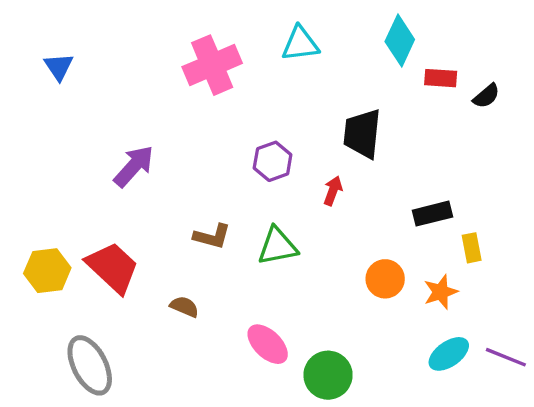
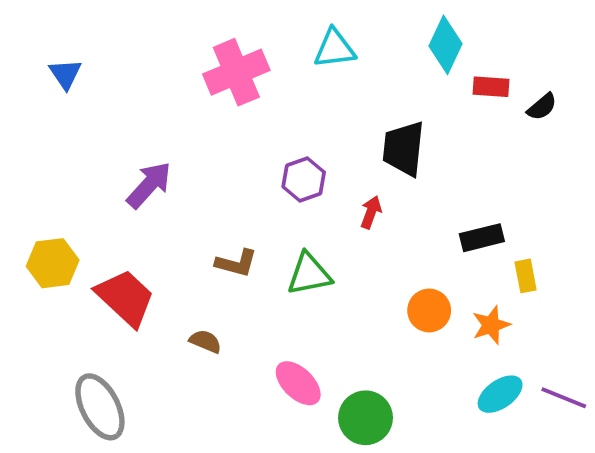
yellow hexagon: (47, 271) -> (53, 263), moved

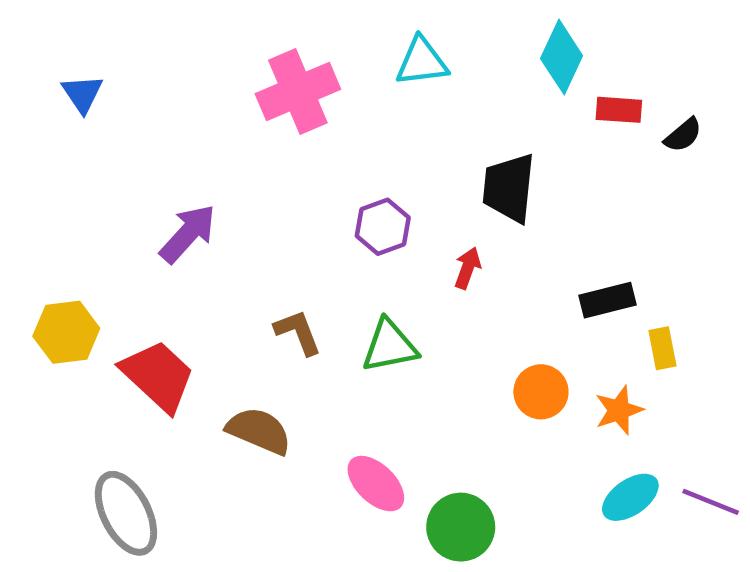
brown L-shape: (236, 263) -> (298, 332), turned -126
brown semicircle: (205, 341) -> (259, 431), size x1.6

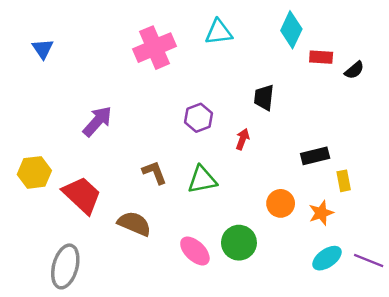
black trapezoid: (509, 188) -> (264, 98), size x0.7
gray ellipse: (126, 513) -> (65, 266), turned 42
green circle: (461, 527) -> (239, 243), moved

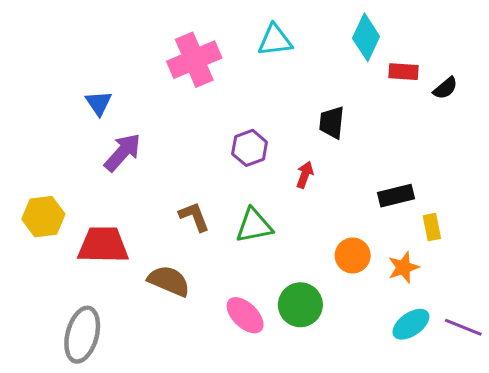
blue triangle: (43, 49) -> (99, 103), moved
red trapezoid: (82, 195) -> (103, 245), turned -42

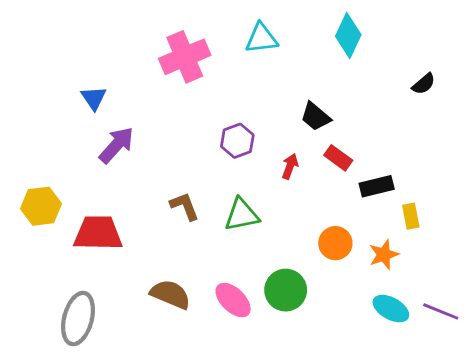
red rectangle: (403, 72) -> (338, 158), moved, turned 32
black trapezoid: (332, 122) -> (316, 117), turned -56
brown semicircle: (169, 281) -> (170, 294), moved
cyan ellipse: (411, 324) -> (391, 309), turned 64

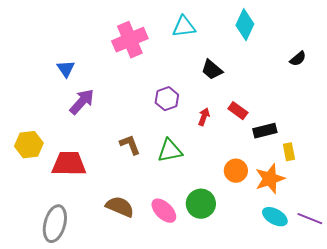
black trapezoid: (316, 117) -> (212, 70), moved
orange star: (384, 255) -> (270, 179), size x1.4

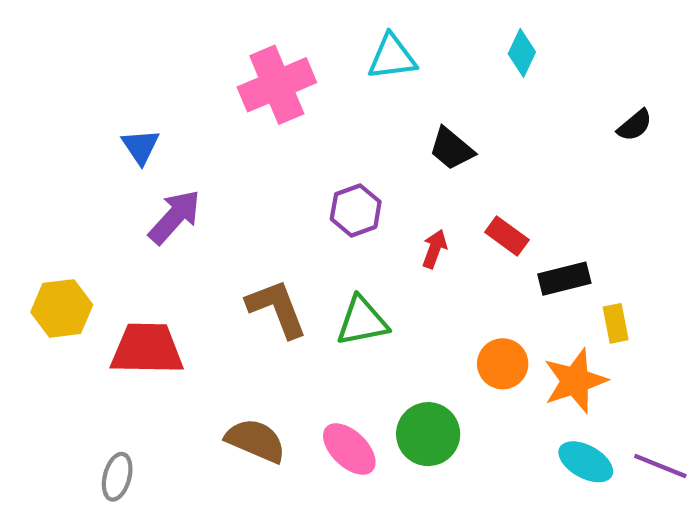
cyan diamond: (245, 25) -> (522, 53), size x0.7
brown L-shape: (130, 145) -> (277, 308), size x1.4
gray ellipse: (55, 224) -> (117, 477), size x0.6

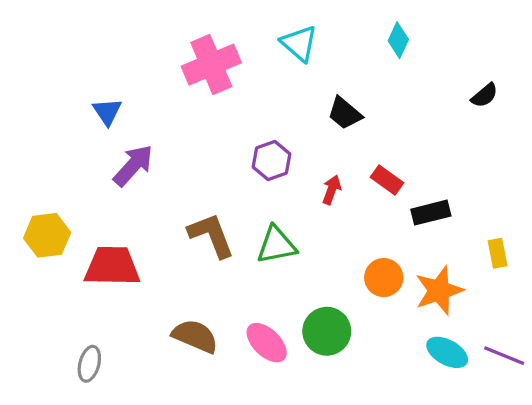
cyan triangle: (392, 57) -> (299, 43), turned 48
yellow rectangle: (616, 323) -> (498, 253), moved

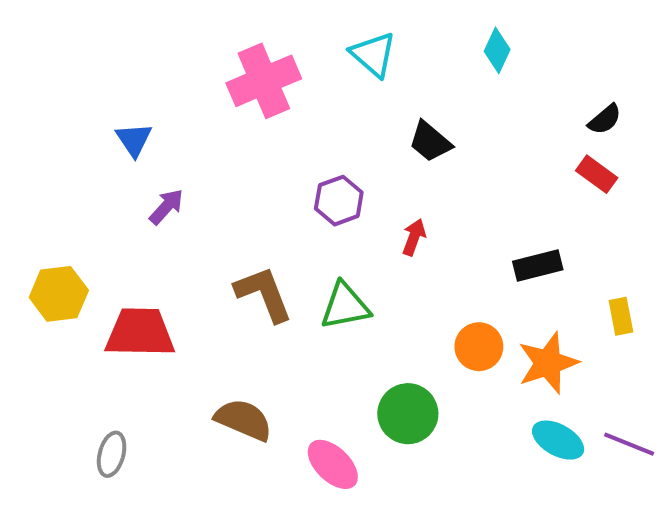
purple arrow: (133, 165) -> (166, 207), size x0.7
red rectangle: (387, 180) -> (597, 174), moved
pink ellipse: (267, 343) -> (333, 464), moved

